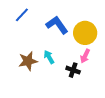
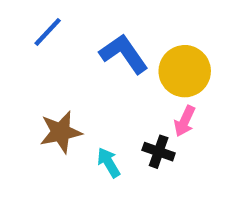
cyan arrow: (49, 57) -> (109, 163), moved

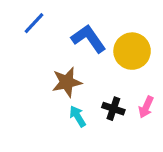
pink arrow: (185, 121) -> (146, 107), moved
brown star: (61, 132) -> (67, 82), moved

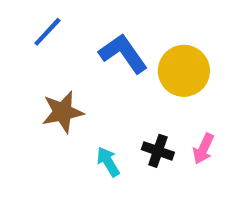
brown star: (67, 82) -> (63, 112), moved

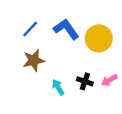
blue line: (47, 32) -> (30, 29), moved
pink arrow: (203, 149) -> (109, 80), turned 35

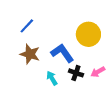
blue L-shape: (66, 29) -> (62, 53), moved
brown star: (34, 60) -> (30, 54), turned 30

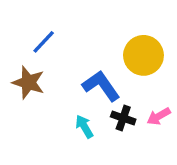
brown star: (30, 54) -> (28, 82), moved

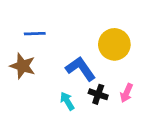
blue line: (44, 42) -> (35, 34), turned 45
pink arrow: (159, 116) -> (126, 93), turned -36

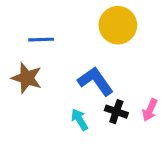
yellow circle: (114, 44) -> (118, 25), moved

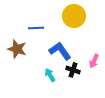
blue line: (41, 40) -> (36, 28), moved
pink arrow: (150, 110) -> (94, 61), moved

